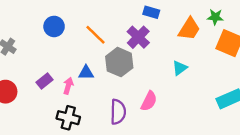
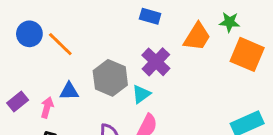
orange line: (96, 35) -> (60, 44), moved
purple cross: (138, 37) -> (156, 62), moved
cyan triangle: (180, 68) -> (141, 94), moved

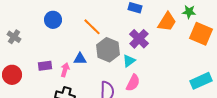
orange line: (60, 44) -> (92, 27), moved
purple rectangle: (18, 101) -> (45, 66), turned 32

